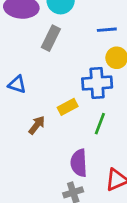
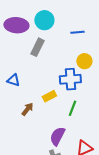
blue line: (107, 30) -> (77, 32), moved
purple semicircle: (79, 163) -> (57, 136), turned 30

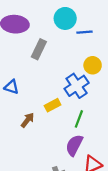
cyan circle: (44, 20) -> (65, 18), moved
blue cross: (70, 79) -> (77, 86), turned -30
purple semicircle: (57, 136) -> (74, 145), moved

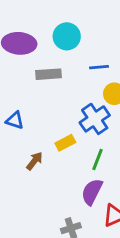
cyan circle: (65, 18) -> (67, 36), moved
blue line: (85, 32) -> (99, 67), moved
gray rectangle: (39, 49) -> (49, 74), turned 60

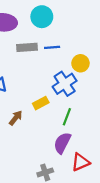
blue line: (99, 67) -> (52, 47), moved

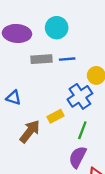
brown arrow: (16, 118) -> (30, 131), size x1.5

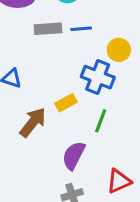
blue cross: (80, 96) -> (98, 77), turned -35
purple semicircle: (78, 157) -> (74, 155), moved

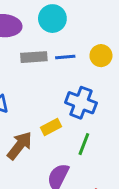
yellow circle: (119, 50) -> (101, 56), moved

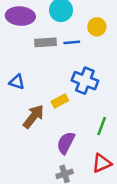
yellow circle: (101, 56) -> (97, 27), moved
green line: (84, 144) -> (102, 126), moved

